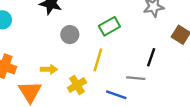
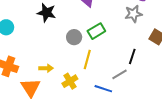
gray circle: (70, 35) -> (74, 37), moved
gray line: (136, 78) -> (120, 74), turned -35

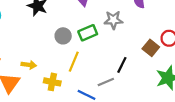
gray star: (133, 14) -> (113, 20), moved
yellow cross: (70, 81) -> (52, 82), turned 35

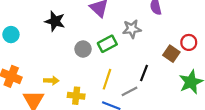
yellow line: (74, 62) -> (107, 79), moved

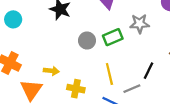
yellow line: (107, 79) -> (109, 74), turned -36

